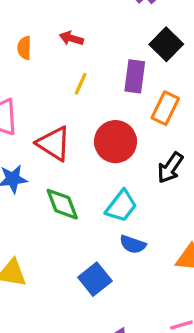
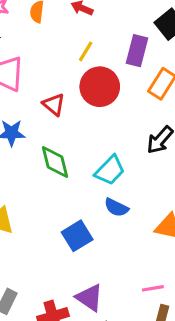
red circle: (115, 142) -> (100, 87), moved
red triangle: (54, 144) -> (54, 104), size x0.7

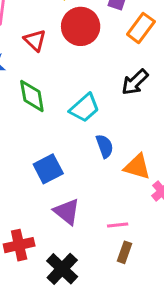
blue semicircle: (116, 207) -> (105, 146), moved, turned -140
purple triangle: (89, 298) -> (67, 212), moved

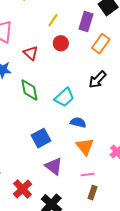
red circle: (81, 26) -> (61, 43), size x0.6
blue semicircle: (105, 146) -> (78, 122), turned -56
orange triangle: (137, 167) -> (85, 146), moved, turned 36
red cross: (19, 245) -> (23, 189), turned -30

